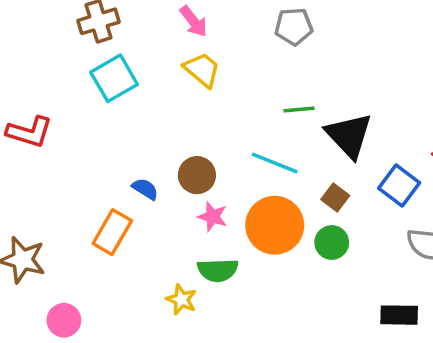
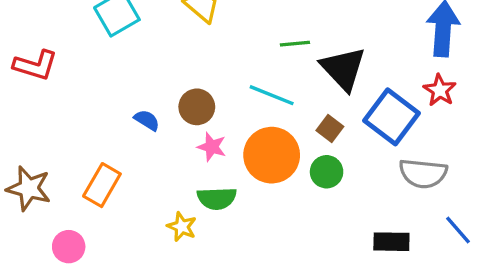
blue square: (399, 185) -> (391, 117), size x1.4
orange rectangle: (112, 232) -> (102, 185), moved

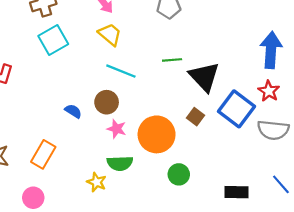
cyan line: (272, 95) -> (121, 71), moved
green circle: (327, 172) -> (179, 174), moved
gray semicircle: (423, 173) -> (273, 130), moved
pink circle: (69, 247) -> (33, 198), moved

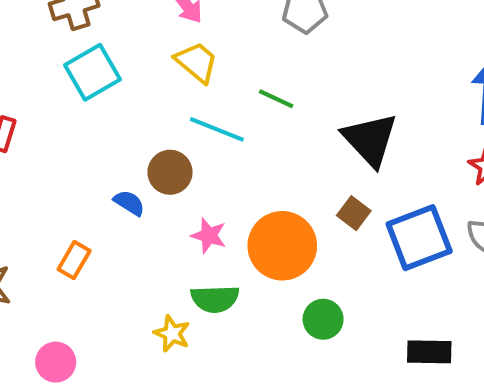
green line: (172, 60) -> (276, 99), moved, turned 30
brown circle: (107, 102) -> (170, 172), moved
blue square: (237, 109) -> (419, 238), moved, turned 32
orange rectangle: (43, 154) -> (74, 260), moved, size x0.7

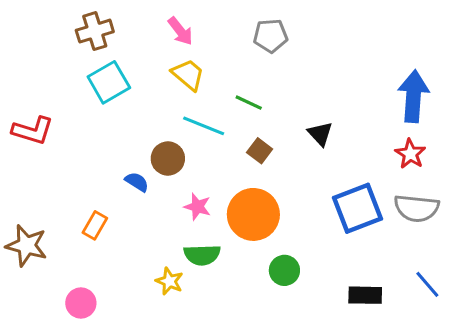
black triangle: (370, 140) -> (320, 134), size x0.6
brown square: (354, 213) -> (260, 151), moved

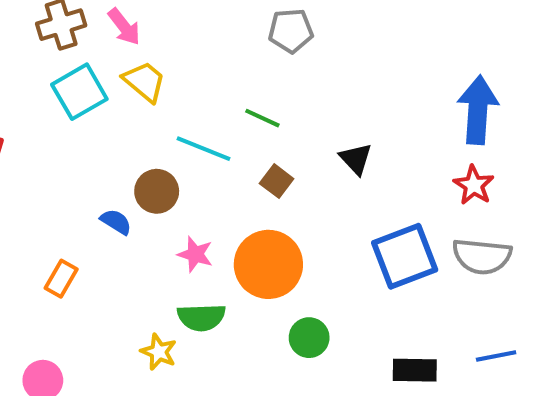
pink arrow: (180, 31) -> (124, 27), moved
yellow trapezoid: (188, 75) -> (144, 82), moved
blue line: (427, 284) -> (496, 356), turned -60

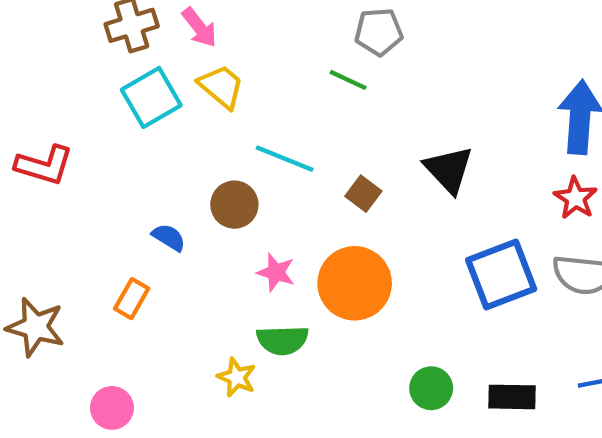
green line: (262, 118) -> (348, 80), moved
black triangle: (356, 159) -> (449, 170), size x1.4
blue semicircle: (116, 222) -> (169, 237), moved
green circle: (309, 338) -> (431, 388), moved

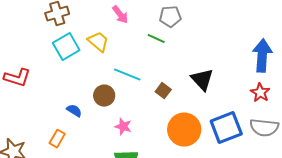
pink arrow: (199, 27) -> (120, 15), moved
orange circle: (355, 283) -> (184, 130), moved

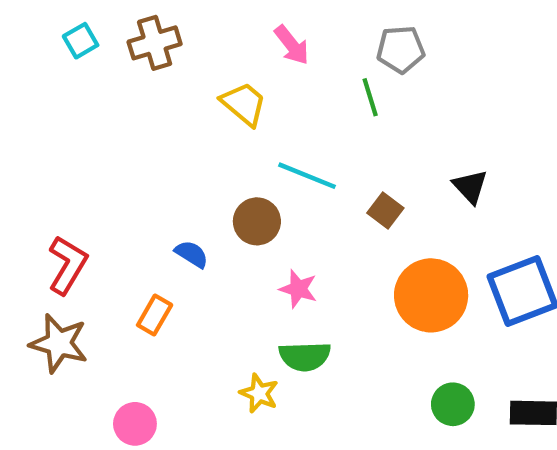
green line: (156, 39) -> (370, 97), turned 48
cyan square: (66, 47) -> (81, 41), moved, size x0.6
red L-shape: (17, 78) -> (67, 265), moved, turned -76
black triangle: (202, 80) -> (470, 187), size x0.7

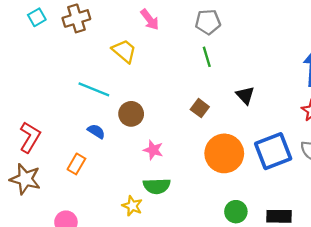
green line: (370, 97) -> (207, 57), moved
cyan line: (307, 176) -> (94, 89), moved

